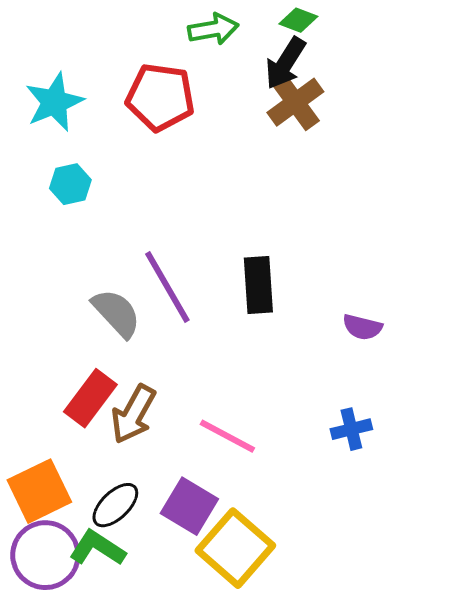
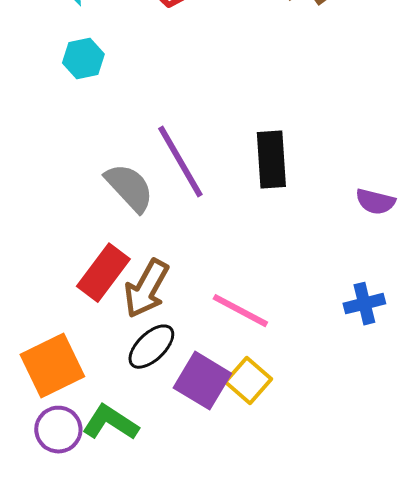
black ellipse: (115, 505) -> (151, 347), moved
yellow square: (235, 548) -> (248, 381), moved, size x0.6
purple circle: (45, 555) -> (58, 430), size x0.7

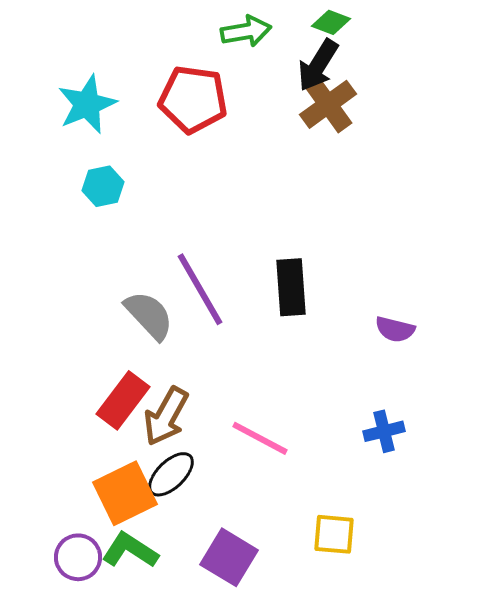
orange square: (52, 366) -> (125, 493), moved
purple square: (202, 381) -> (229, 557), moved
yellow square: (248, 381) -> (334, 534), moved, turned -36

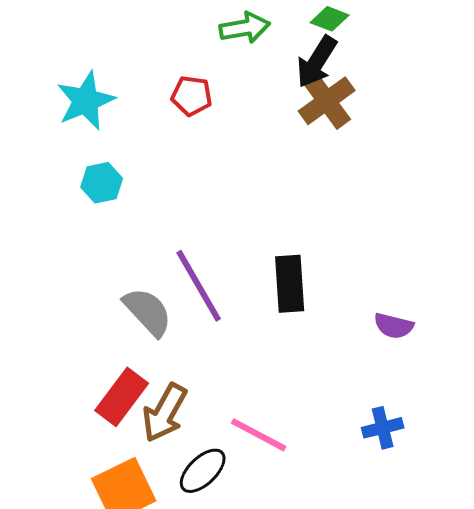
red pentagon: (193, 99) -> (192, 96), size x0.6
black ellipse: (171, 474) -> (203, 471), moved

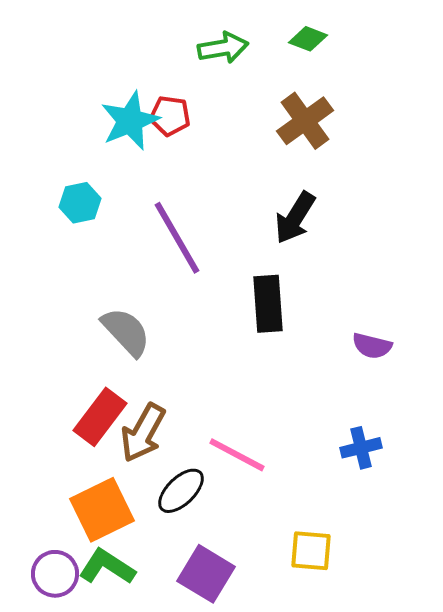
black arrow: (317, 62) -> (295, 218), moved
cyan star: (86, 101) -> (130, 121), moved
purple line: (199, 286) -> (177, 238), moved

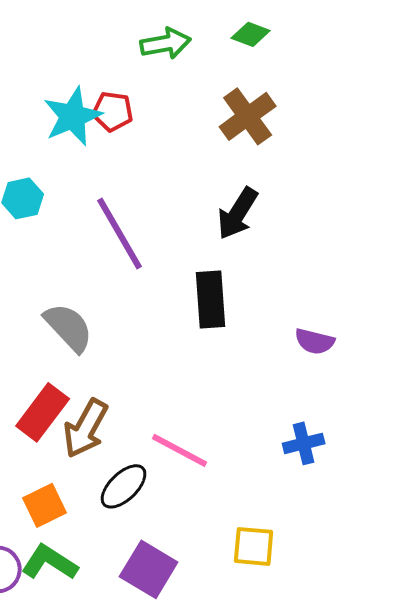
orange square: (102, 510) -> (45, 505), size x0.7

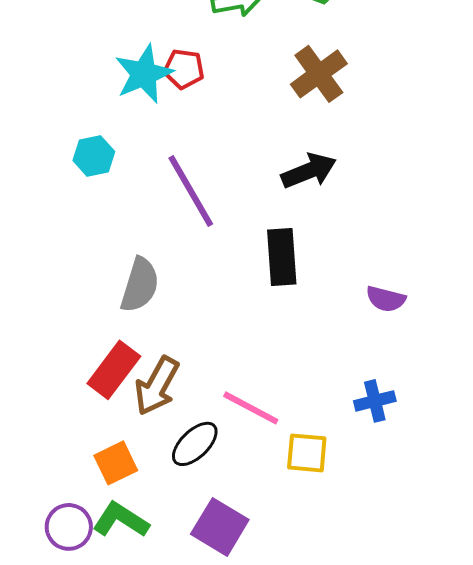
black arrow: (238, 213) -> (309, 171), turned -144
gray semicircle: (69, 327) -> (140, 285), turned 60
yellow square: (254, 546) -> (307, 453), moved

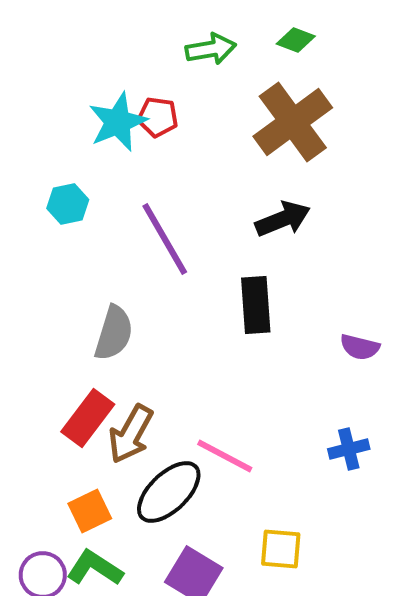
brown cross: (319, 74) -> (293, 122), size x1.4
black ellipse: (195, 444) -> (169, 492), size x1.4
yellow square: (307, 453) -> (281, 549), moved

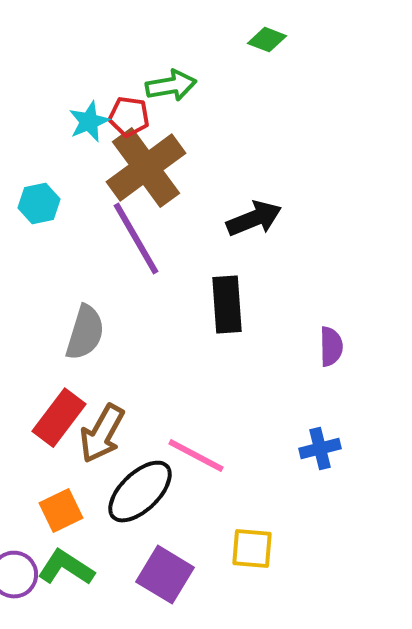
green arrow: (211, 49) -> (171, 86), moved
cyan star: (118, 122) -> (89, 122), size x0.7
brown cross: (293, 122) -> (146, 168), moved
purple semicircle: (360, 347) -> (331, 347), turned -105

